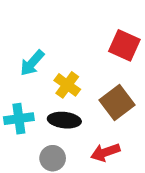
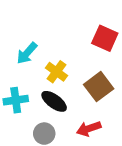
black ellipse: (64, 120) -> (54, 101), turned 30

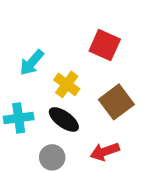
red square: (105, 38) -> (105, 45), moved

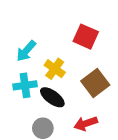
cyan cross: (19, 118) -> (25, 85), moved

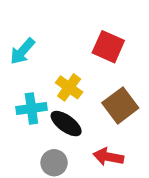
cyan arrow: (26, 51) -> (22, 51), moved
red arrow: (86, 123) -> (108, 157), turned 30

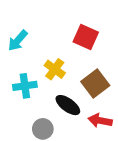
black ellipse: (66, 124) -> (68, 105), moved
red arrow: (108, 157) -> (100, 121), moved

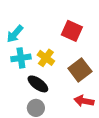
cyan cross: (25, 86) -> (21, 58), moved
black ellipse: (68, 105) -> (38, 84), moved

